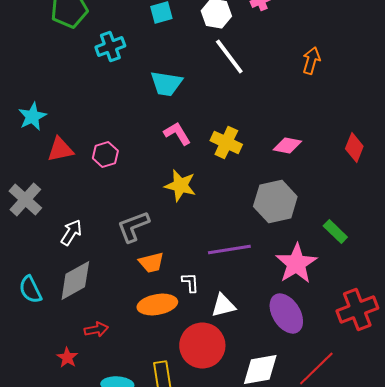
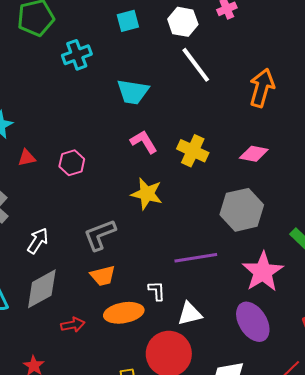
orange arrow: (311, 60) -> (262, 88), moved, size x1.4
red triangle: (60, 150) -> (27, 158), size x0.7
orange trapezoid: (151, 262) -> (103, 276), moved
red arrow: (96, 330) -> (73, 325), moved

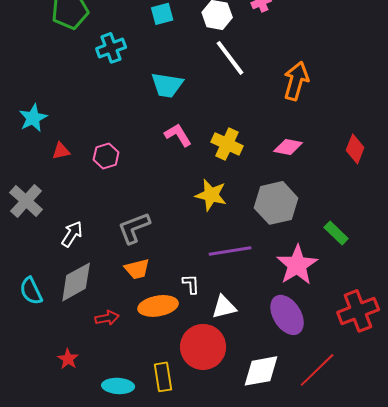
yellow star: (147, 194) -> (211, 195), moved

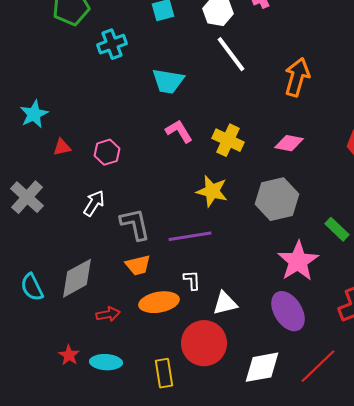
gray L-shape: (134, 228) -> (135, 224), turned 99
white arrow: (72, 234) -> (94, 203), moved
purple line: (230, 251) -> (190, 236), moved
cyan ellipse: (118, 386) -> (106, 362), moved

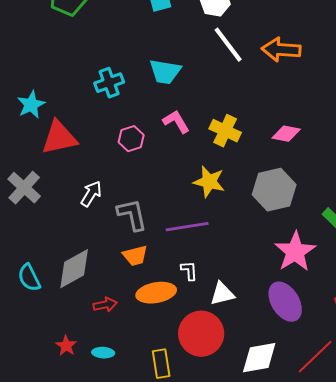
cyan cross: (112, 44) -> (109, 83), moved
orange arrow: (297, 77) -> (281, 50), moved, turned -102
red triangle: (62, 147) -> (59, 138), size x2.0
pink hexagon: (107, 152) -> (131, 139), moved
cyan ellipse: (106, 362) -> (103, 353), size x0.7

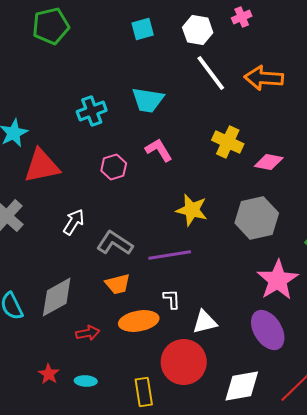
yellow cross: (225, 131) -> (228, 142), moved
gray L-shape: (132, 215) -> (115, 243), turned -45

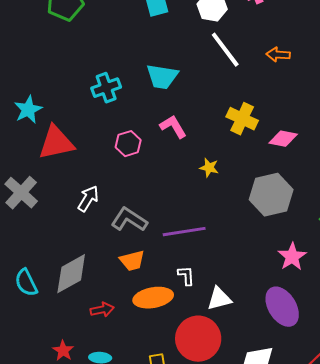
orange arrow: (264, 78) -> (278, 55), size x0.6
yellow star: (192, 210) -> (209, 168), moved, size x0.6
pink star: (278, 280) -> (292, 257), size x0.7

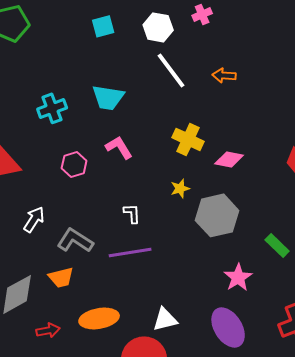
yellow star: (209, 168) -> (180, 188), moved, turned -30
orange trapezoid: (132, 261) -> (61, 277), moved
white L-shape: (186, 276) -> (132, 213), moved

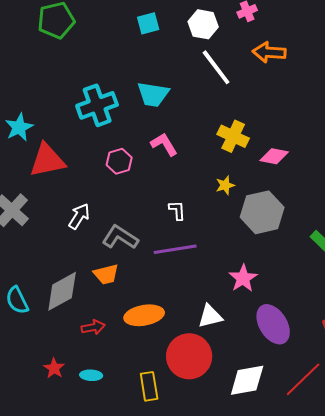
orange arrow: (224, 75) -> (269, 52), moved, size x1.4
cyan cross: (52, 108) -> (97, 105), size x1.4
pink star: (238, 277) -> (243, 278), moved

